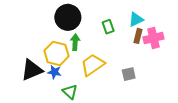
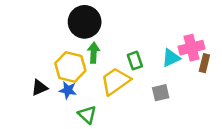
cyan triangle: (136, 19) -> (171, 58), moved
green rectangle: (108, 27) -> (135, 61), moved
brown rectangle: (138, 36) -> (204, 63), moved
black triangle: (32, 70) -> (39, 88), size x0.6

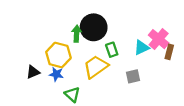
black circle: (85, 22) -> (94, 27), moved
pink cross: (192, 48) -> (159, 39), turned -36
green arrow: (94, 53) -> (77, 34), moved

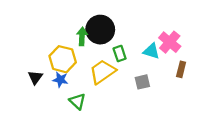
cyan triangle: (142, 48) -> (151, 51), turned 42
brown rectangle: (169, 52) -> (181, 69), moved
black triangle: (33, 72) -> (35, 77), turned -32

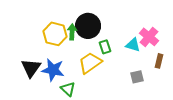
yellow hexagon: (63, 59) -> (55, 34), moved
black triangle: (35, 77) -> (31, 68), size x1.5
blue star: (60, 80) -> (53, 70), size x1.6
gray square: (142, 82) -> (137, 77), moved

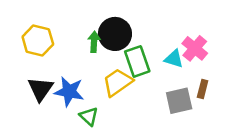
yellow hexagon: (55, 34) -> (38, 41), moved
green rectangle: (105, 47) -> (137, 61), size x1.6
brown rectangle: (159, 61) -> (203, 89), moved
gray square: (137, 77) -> (179, 101), size x1.5

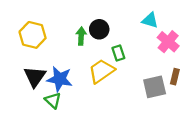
black circle: (115, 34) -> (99, 29), size x0.7
cyan triangle: (174, 59) -> (150, 20), moved
green rectangle: (137, 61) -> (118, 53), size x0.6
green triangle: (89, 116) -> (53, 100), moved

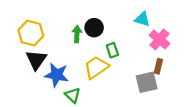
black triangle: (35, 77) -> (36, 60), moved
brown rectangle: (175, 77) -> (158, 66), moved
green triangle: (53, 100) -> (73, 95), moved

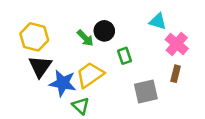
green arrow: (77, 34) -> (85, 38), turned 133
yellow trapezoid: (96, 67) -> (90, 75), moved
gray square: (147, 82) -> (146, 91), moved

